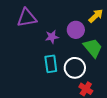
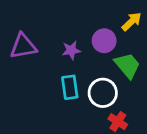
purple triangle: (27, 18) -> (23, 46), moved

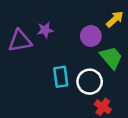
purple star: (71, 50) -> (45, 30), moved

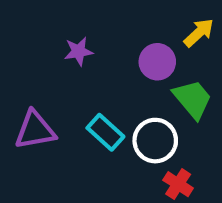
purple triangle: (20, 41) -> (35, 130), moved
cyan rectangle: (61, 77) -> (105, 132), turned -40

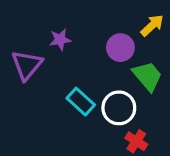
purple triangle: (35, 130) -> (27, 65), moved, turned -40

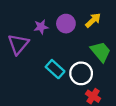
yellow arrow: (152, 25) -> (93, 20), moved
purple circle: (120, 48) -> (66, 24), moved

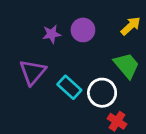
yellow arrow: (93, 20) -> (131, 26), moved
purple triangle: (18, 44) -> (33, 72), moved

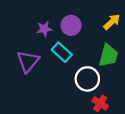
green trapezoid: (127, 65) -> (108, 56), turned 55
cyan rectangle: (69, 87) -> (62, 52), moved

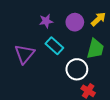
purple circle: (71, 25) -> (75, 22), moved
purple star: (44, 29) -> (46, 21), moved

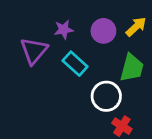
purple triangle: (25, 54) -> (34, 51), moved

